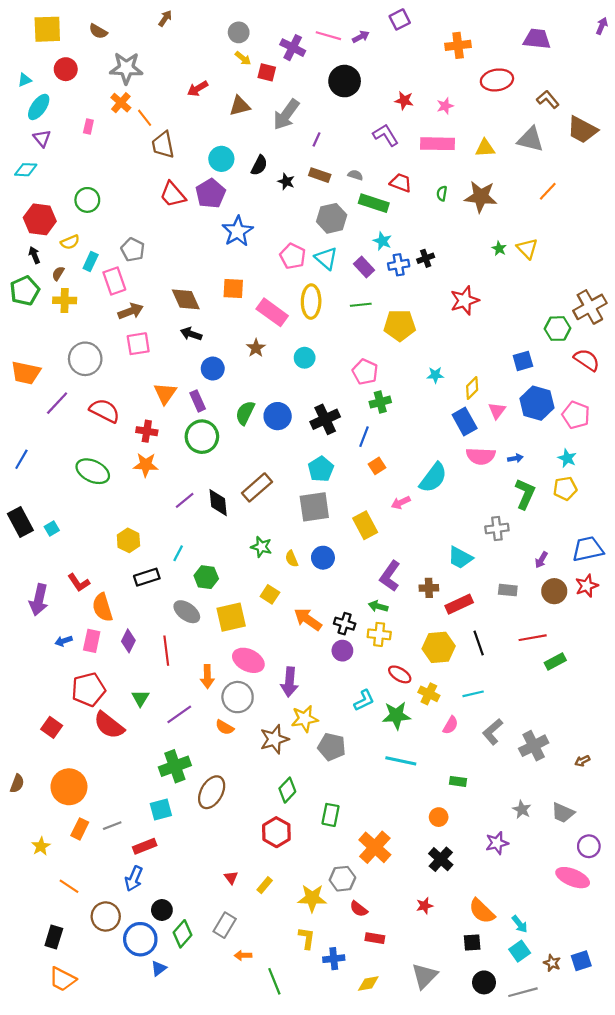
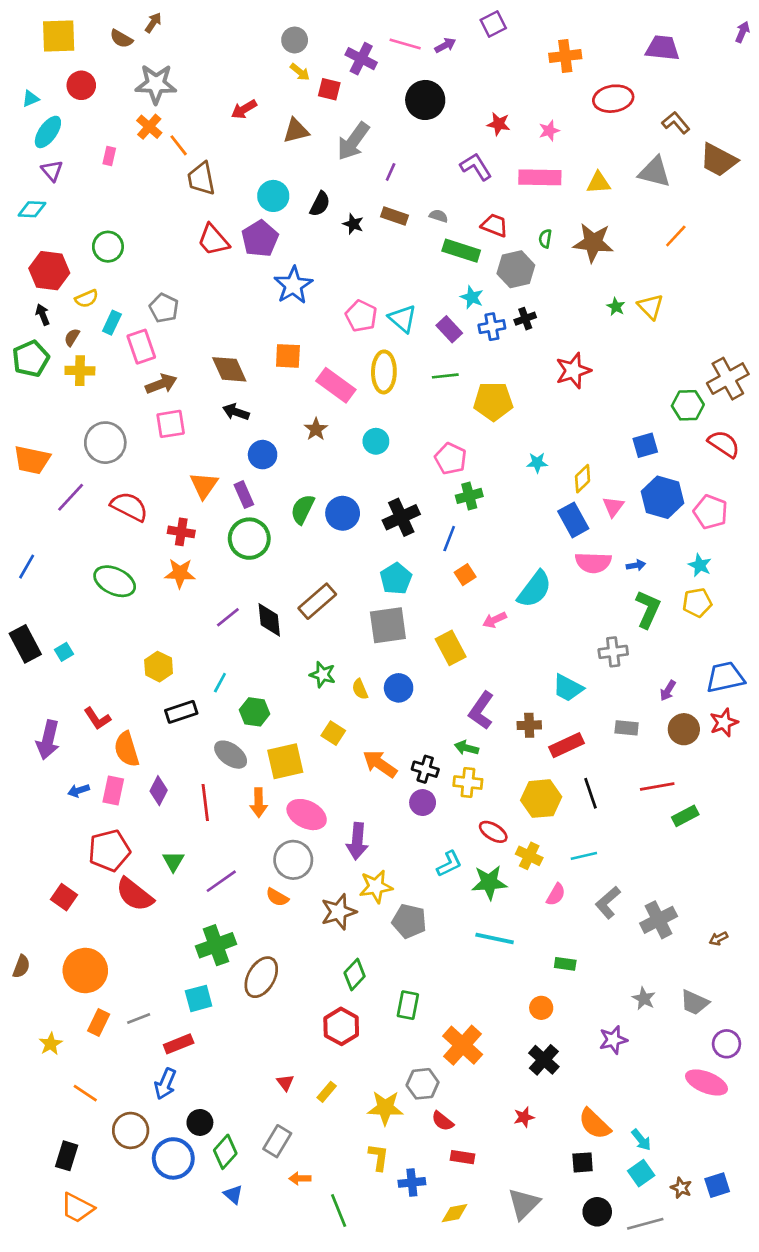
brown arrow: (165, 18) -> (153, 23), moved
gray hexagon: (332, 218) -> (516, 269), moved
orange arrow: (207, 677) -> (259, 803), moved
blue triangle: (159, 968) -> (233, 1194), moved, turned -42

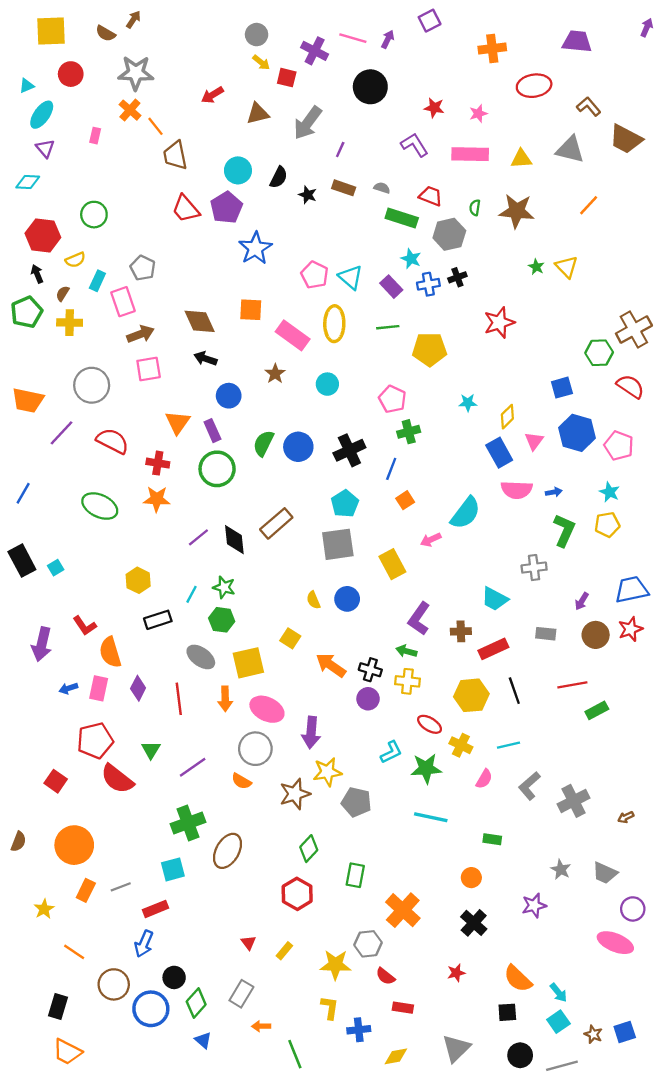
purple arrow: (445, 45) -> (388, 39), turned -36
green star: (323, 675) -> (224, 587), moved

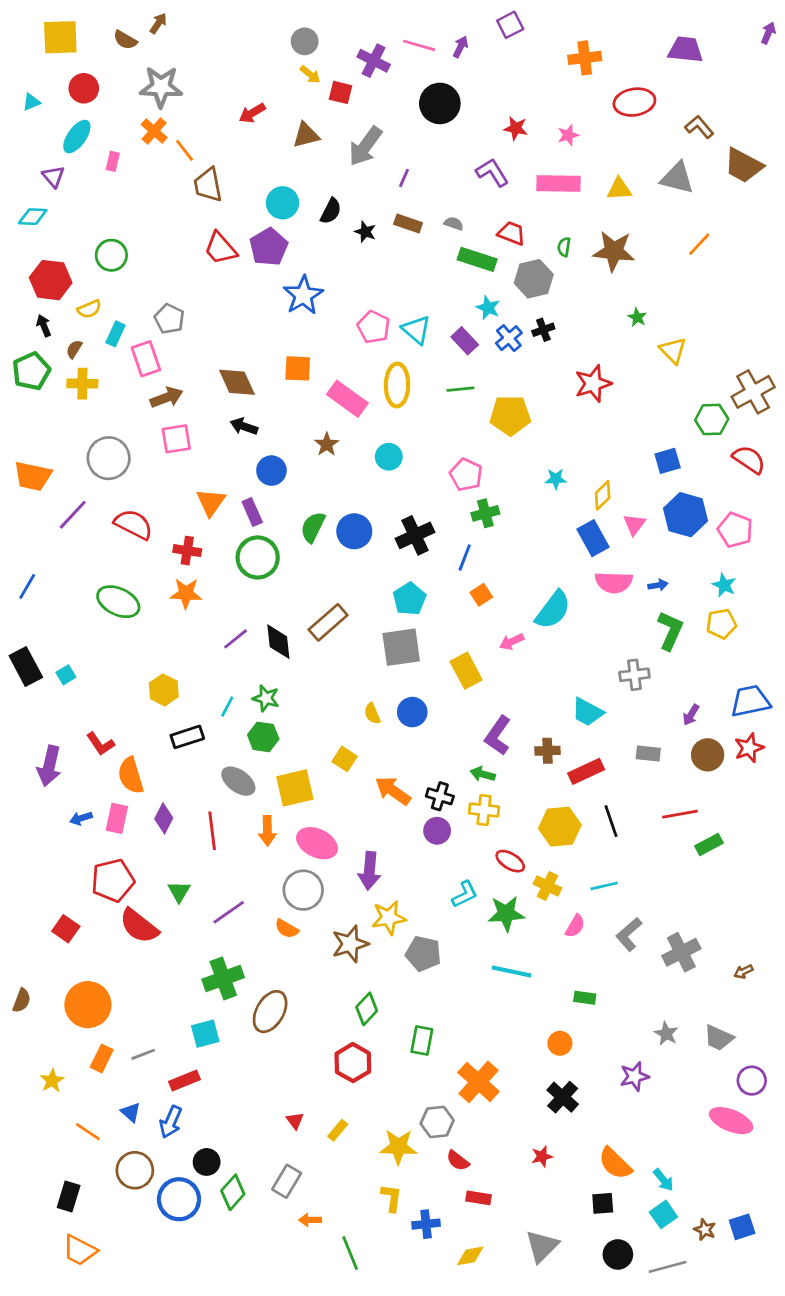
cyan ellipse: (42, 115) -> (77, 137), moved
yellow triangle: (567, 267) -> (673, 350), moved
blue cross: (428, 284) -> (509, 338), turned -30
blue triangle: (203, 1040) -> (131, 1112), moved

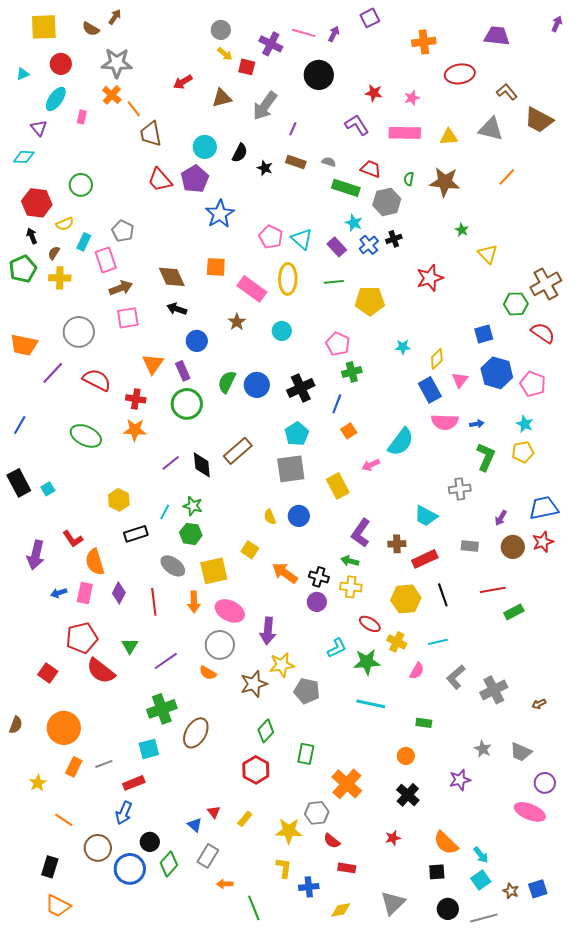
blue triangle: (131, 1112) -> (195, 825), moved

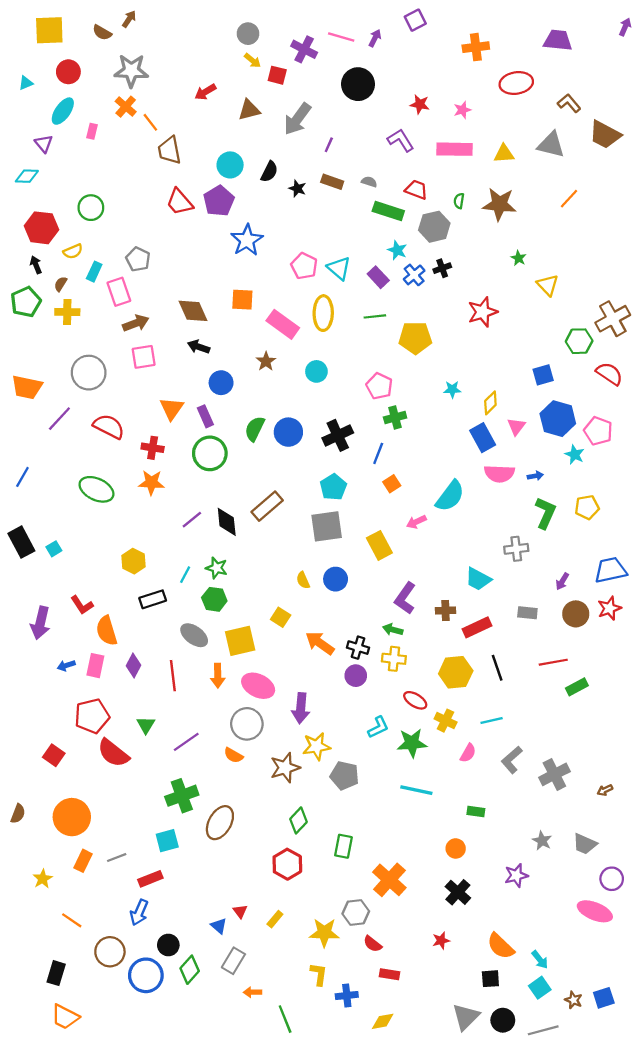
cyan star: (525, 424) -> (575, 455), moved
gray triangle: (393, 903) -> (466, 1017), moved

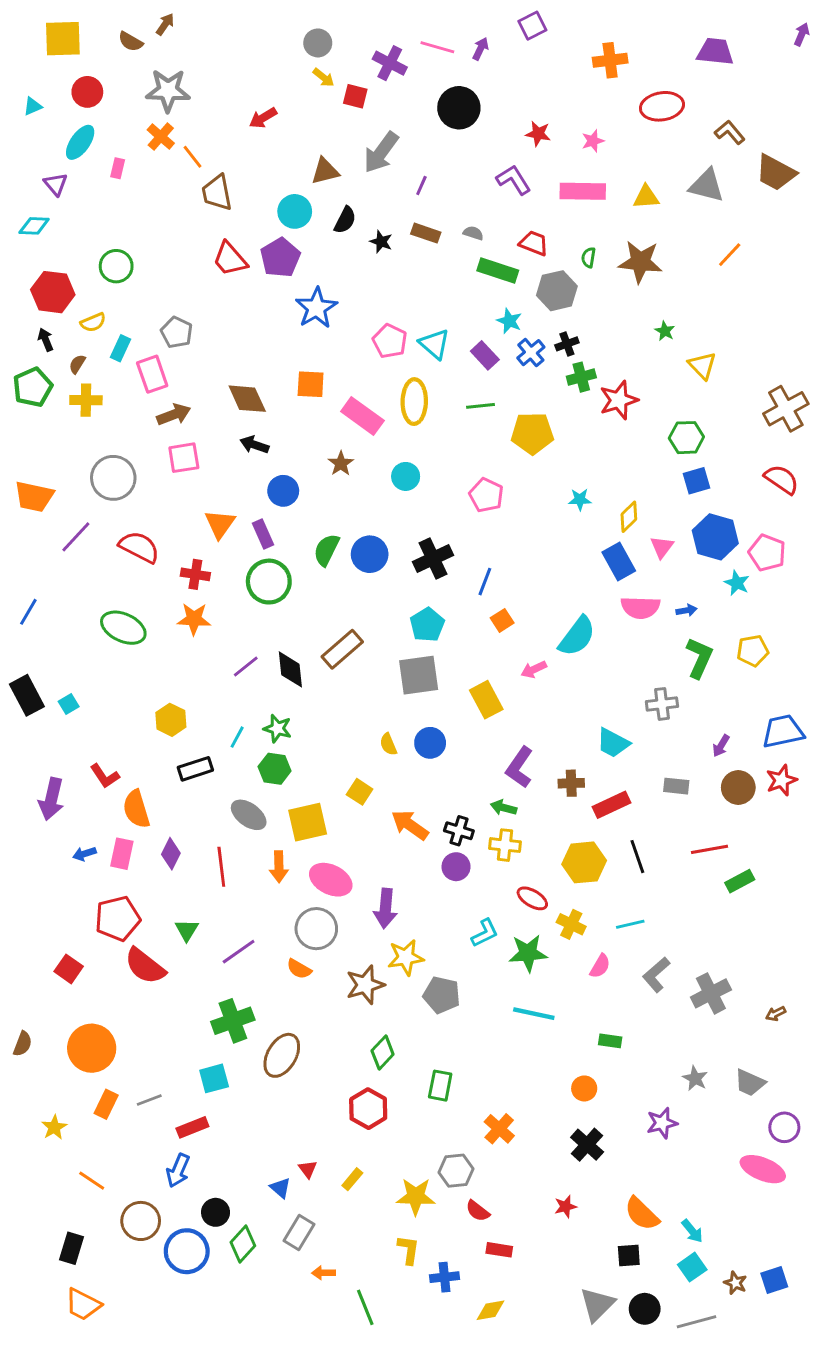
brown triangle: (249, 110) -> (325, 171), moved
green hexagon: (579, 341) -> (686, 438), moved
green cross: (395, 417) -> (581, 377), moved
orange cross: (389, 880) -> (499, 1129), size x0.7

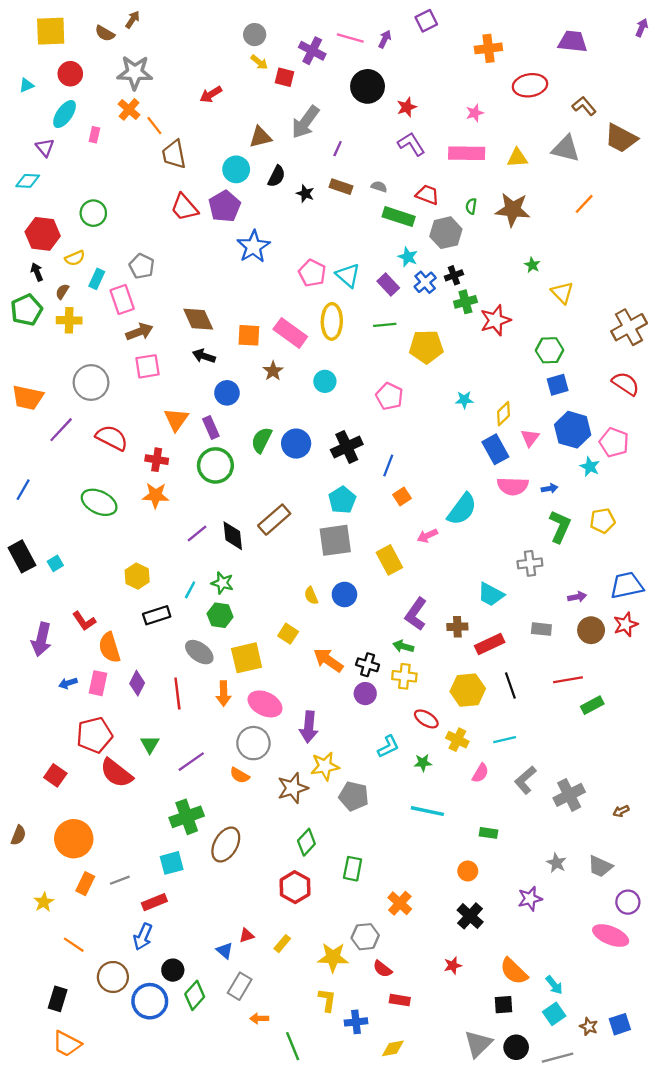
red star: (538, 134) -> (407, 107), moved, turned -30
orange square: (311, 384) -> (249, 335), moved
purple arrow: (721, 746) -> (577, 597), turned -132
green star: (528, 953) -> (423, 763), size x0.6
red triangle: (308, 1169) -> (247, 936), turned 49

